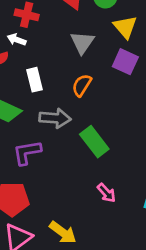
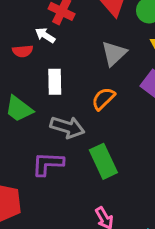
purple L-shape: (27, 152) -> (48, 164), moved

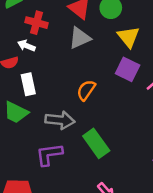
gray triangle: (114, 54) -> (80, 38), moved, turned 30
white rectangle: (55, 82) -> (28, 84), moved

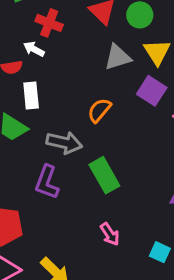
gray triangle: (80, 38) -> (118, 57), moved
purple L-shape: (49, 154) -> (47, 182), turned -68

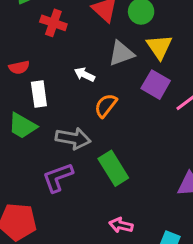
white arrow: (34, 49) -> (84, 74), moved
purple L-shape: (47, 182) -> (58, 177), turned 52
pink arrow: (110, 234) -> (121, 225), turned 140

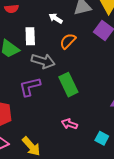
white rectangle: (39, 94) -> (30, 36), moved

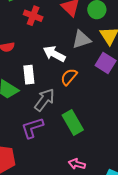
white arrow: (56, 18) -> (54, 54), size x1.5
gray arrow: (43, 61) -> (44, 100), turned -65

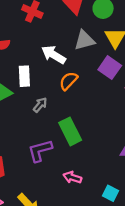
gray arrow: (44, 100) -> (40, 105), size x0.6
purple L-shape: (32, 128) -> (40, 151), moved

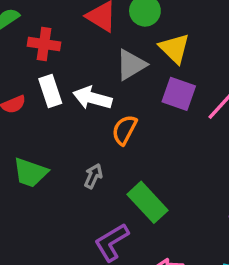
white rectangle: (24, 76) -> (50, 91), moved

